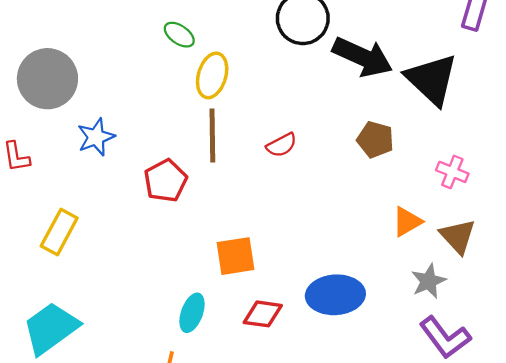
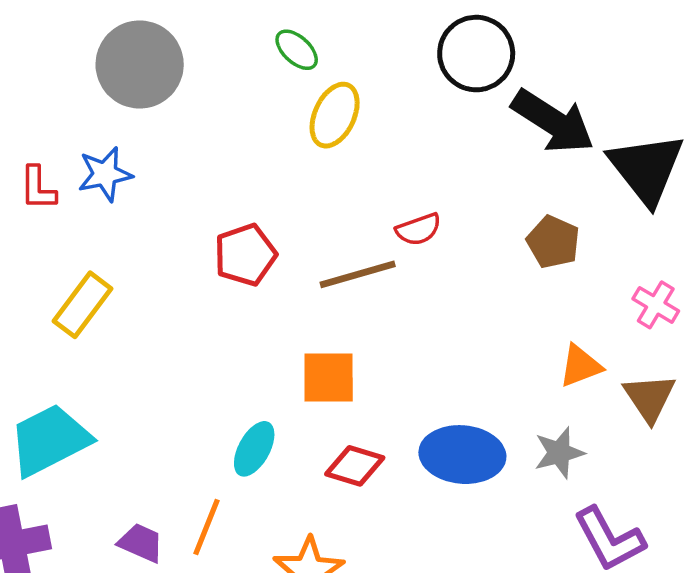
gray circle: (47, 79) -> (140, 64), moved
brown line: (212, 136) -> (358, 274), moved, turned 66
blue star: (96, 137) -> (105, 174), moved
gray star: (428, 281) -> (559, 453), moved

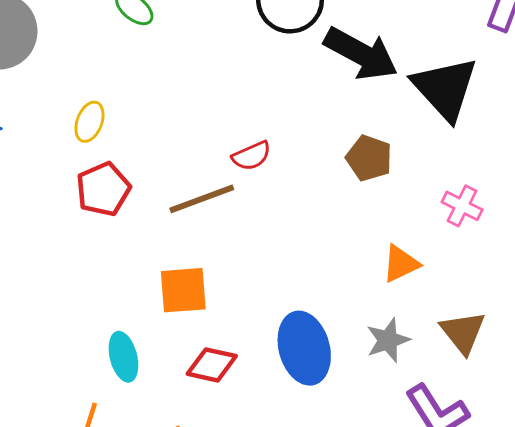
yellow ellipse: (335, 115) -> (89, 122), moved, size x0.7
brown triangle: (649, 398) -> (463, 332), moved
cyan ellipse: (254, 449) -> (123, 357), turned -39
blue ellipse: (462, 455) -> (304, 348), turned 74

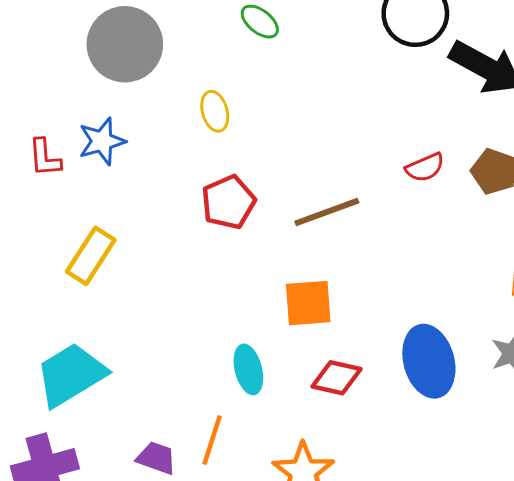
yellow ellipse: (89, 122) -> (215, 111), moved, turned -36
red semicircle: (251, 156) -> (425, 167), moved

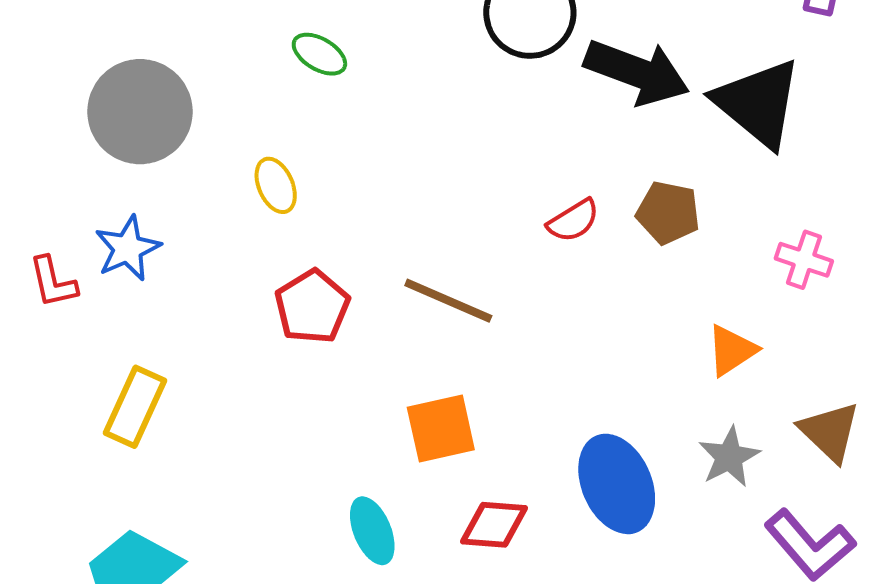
brown line: (327, 212) -> (448, 301), turned 52

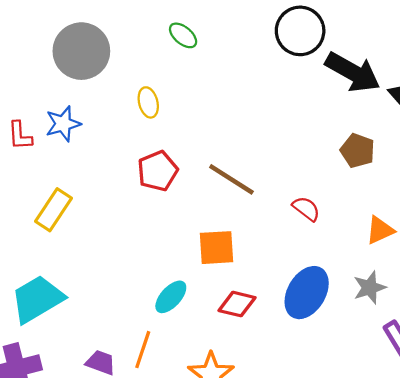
red semicircle: (573, 221) -> (306, 209), moved, turned -120
blue ellipse: (617, 484) -> (307, 293), turned 45
cyan ellipse: (372, 531) -> (171, 297), turned 56

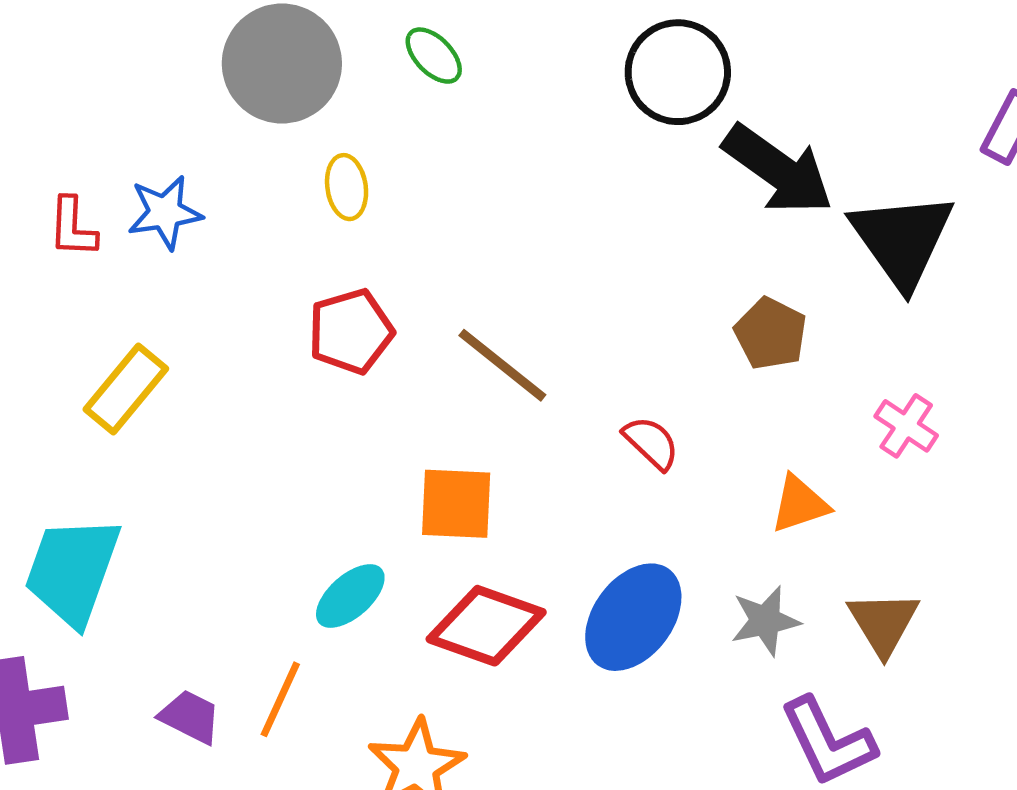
gray circle: (81, 51) -> (282, 64), moved
cyan trapezoid: (37, 299) -> (72, 571), turned -46
red diamond: (237, 304) -> (486, 626), size x1.4

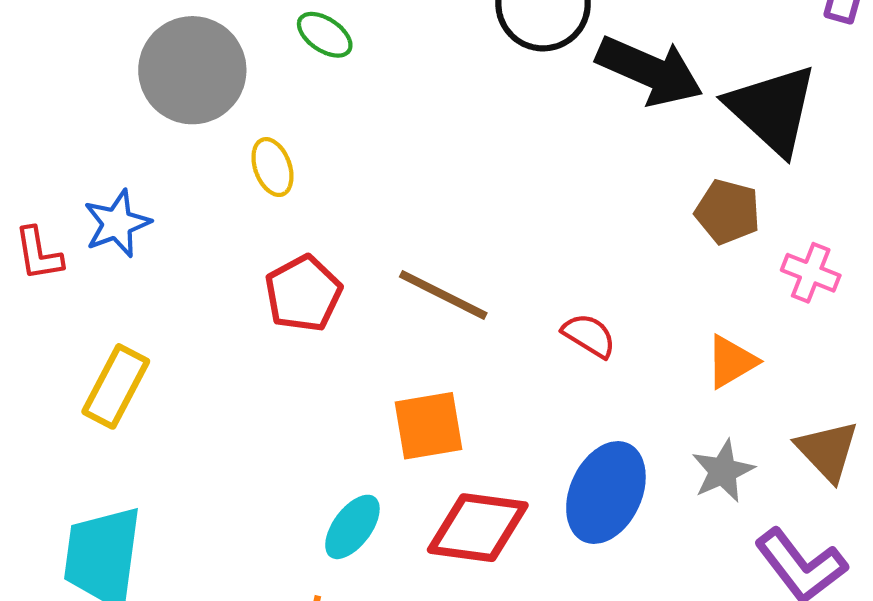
brown pentagon: (771, 334) -> (728, 212), moved

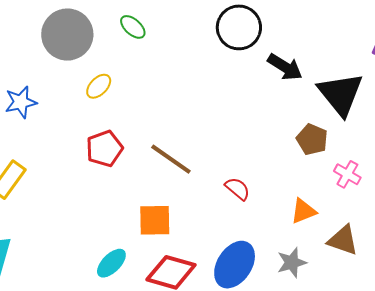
black arrow: (650, 71) -> (285, 67), size x0.7
yellow ellipse: (272, 167) -> (99, 86), turned 56
brown triangle: (827, 451) -> (343, 240), moved, turned -36

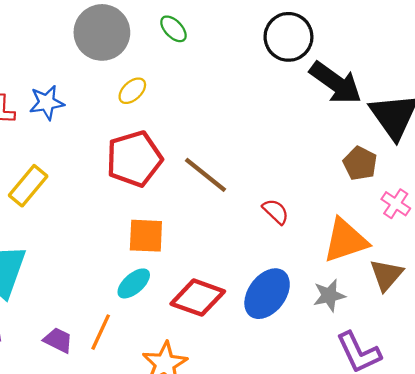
black arrow: (285, 67) -> (336, 83), size x1.4
red pentagon: (104, 149) -> (134, 159), size x1.4
orange triangle: (303, 211) -> (346, 240), size x1.6
orange square: (155, 220) -> (146, 236), moved
brown triangle: (343, 240) -> (386, 275), turned 48

